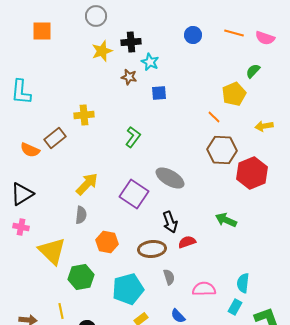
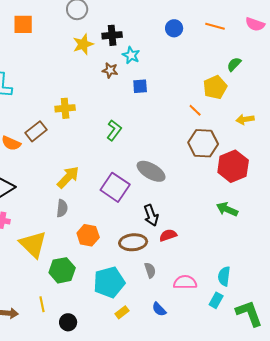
pink semicircle: (265, 38) -> (255, 24), moved
green arrow: (226, 220) -> (227, 209), moved

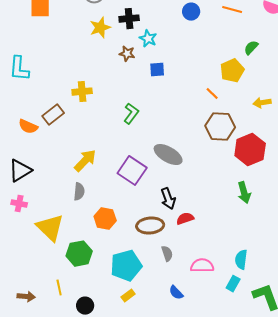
green arrow: (227, 209) -> (244, 193), turned -130
yellow rectangle: (122, 312) -> (128, 296), moved

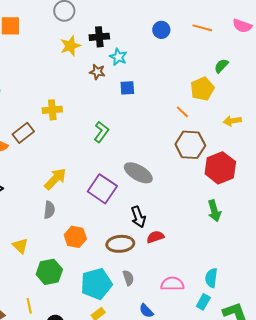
yellow triangle: (50, 228) -> (20, 246), size x0.6
gray semicircle: (167, 254) -> (128, 278), moved

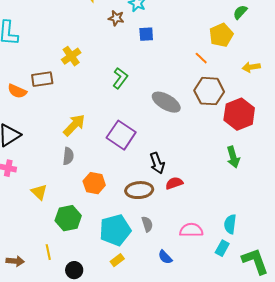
yellow cross: (52, 110) -> (71, 56), turned -30
brown rectangle: (23, 133) -> (42, 79), turned 30
gray ellipse: (138, 173) -> (166, 102), moved

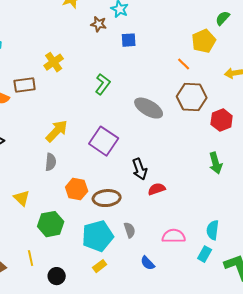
red hexagon: (239, 114) -> (222, 120), size x0.7
brown ellipse: (139, 190) -> (107, 198), moved

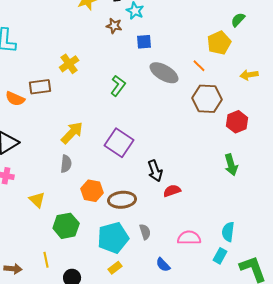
gray ellipse: (149, 108) -> (164, 73), moved

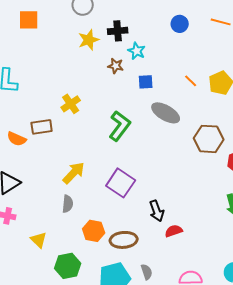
orange line: (199, 66) -> (191, 81), moved
green L-shape: (118, 86) -> (120, 126), size x1.4

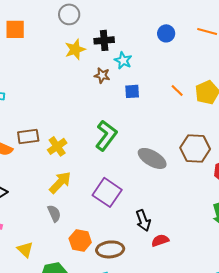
yellow cross: (71, 104) -> (57, 146), moved
gray ellipse: (166, 113) -> (152, 158), moved
gray semicircle: (68, 204) -> (54, 213), turned -30

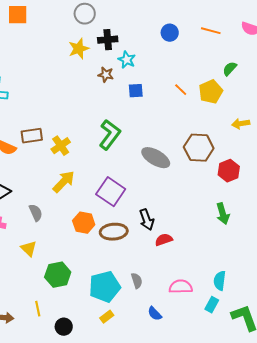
gray circle: (69, 14) -> (85, 14), moved
orange square: (15, 29) -> (18, 15), moved
gray semicircle: (54, 213) -> (36, 213), moved
orange hexagon: (80, 240) -> (84, 223), moved
brown ellipse: (110, 249) -> (114, 232), moved

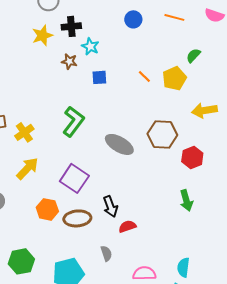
yellow arrow: (241, 124) -> (204, 110), size x1.4
gray semicircle: (137, 281) -> (106, 253), moved

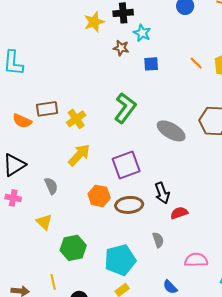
purple square: (74, 178) -> (126, 165), turned 36

